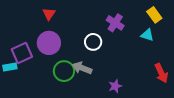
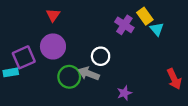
yellow rectangle: (154, 15) -> (145, 16), moved
cyan triangle: (147, 35) -> (157, 29), moved, turned 32
white circle: (93, 42) -> (101, 56), moved

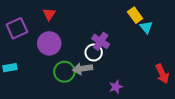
purple cross: (124, 25) -> (101, 41), moved
purple square: (24, 57) -> (17, 28), moved
gray arrow: (89, 74) -> (83, 69), turned -30

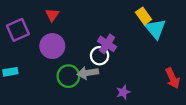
cyan triangle: (146, 27) -> (155, 29), size x1.5

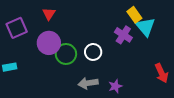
purple cross: (107, 44) -> (123, 35), moved
gray arrow: (88, 73) -> (88, 83), moved
green circle: (68, 76) -> (66, 54), moved

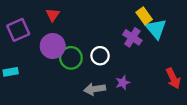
purple star: (115, 86) -> (123, 83), moved

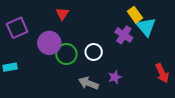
red triangle: (53, 15) -> (62, 14), moved
gray arrow: (95, 89) -> (89, 83), turned 30

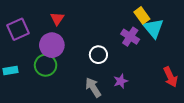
red triangle: (62, 14) -> (57, 19), moved
green circle: (66, 54) -> (46, 65), moved
gray arrow: (89, 83) -> (93, 87), turned 36

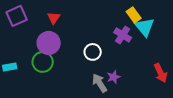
purple square: (18, 29) -> (17, 16), moved
gray arrow: (93, 87) -> (100, 83), moved

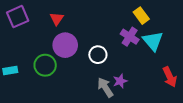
cyan triangle: (145, 27) -> (153, 41), moved
purple circle: (49, 43) -> (65, 45), moved

